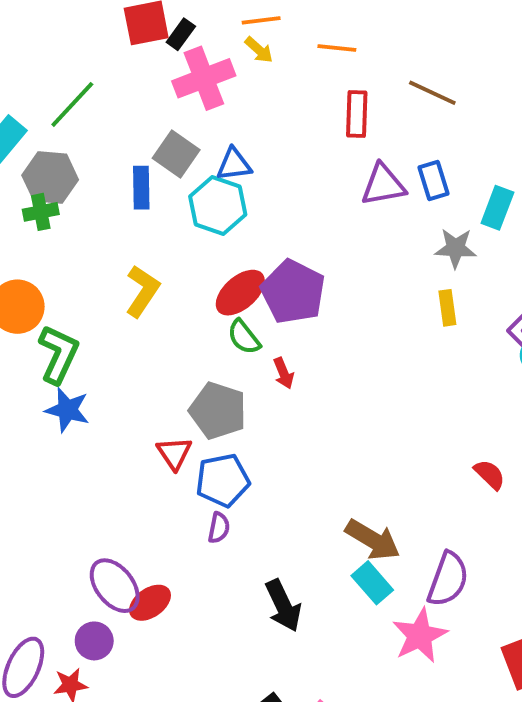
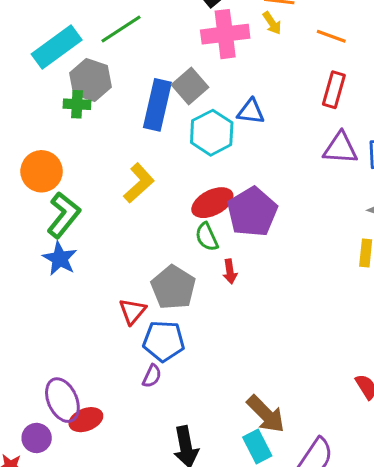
blue triangle: (234, 164) -> (251, 112), moved
blue rectangle: (141, 188) -> (157, 105), size x1.5

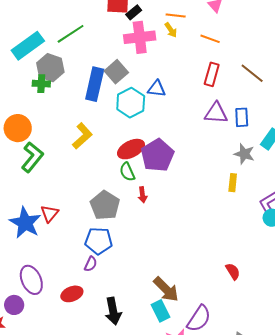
blue star: (60, 259) -> (25, 223), moved, size x1.4
red triangle: (132, 311) -> (50, 214), moved
red ellipse: (86, 420) -> (72, 294), moved

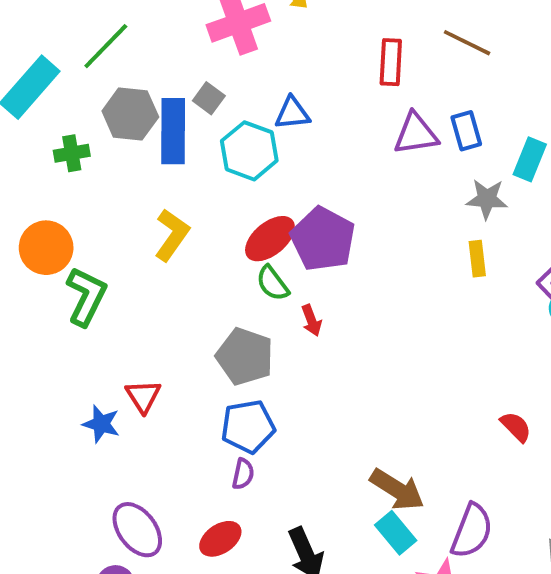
gray hexagon: (50, 68) -> (130, 114), moved
gray square: (116, 72) -> (209, 98), size x0.7
blue star: (25, 223) -> (101, 424), size x0.6

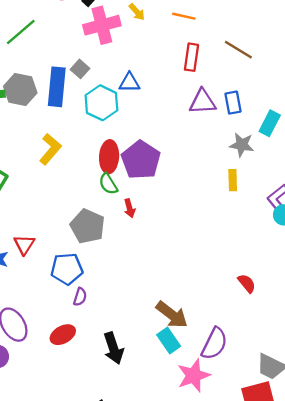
gray hexagon: (130, 114) -> (20, 90), moved
red ellipse: (270, 239) -> (109, 157), turned -52
blue pentagon: (248, 427) -> (67, 269), moved

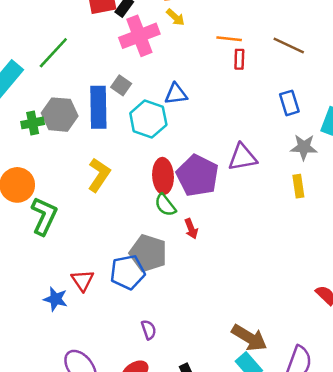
orange line: (184, 16) -> (229, 39), moved
red rectangle: (191, 57) -> (239, 59), size x0.7
purple triangle: (202, 102) -> (242, 157), moved
blue pentagon: (67, 269) -> (128, 272), moved
purple semicircle: (80, 297) -> (149, 330), turned -30

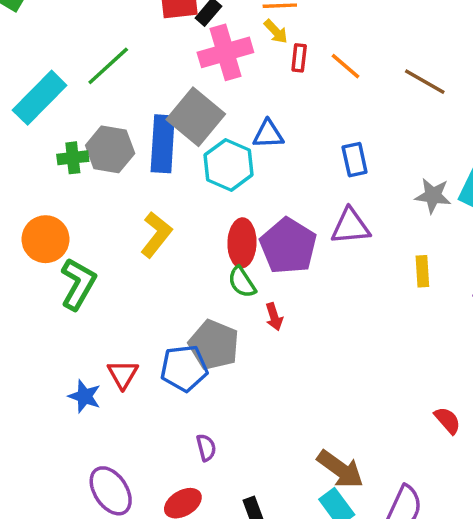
orange line: (229, 39) -> (346, 66), turned 30
red rectangle: (239, 59) -> (299, 58), moved
gray square: (121, 85) -> (196, 117), size x2.0
blue rectangle: (289, 103) -> (355, 160), moved
gray star: (304, 147) -> (433, 196), moved

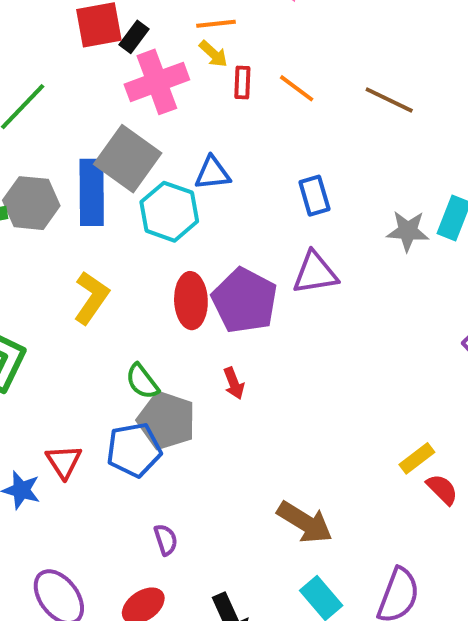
yellow rectangle: (422, 271) -> (417, 458), moved, turned 60
green semicircle: (242, 282) -> (142, 381), moved
brown arrow: (340, 469) -> (305, 522), moved

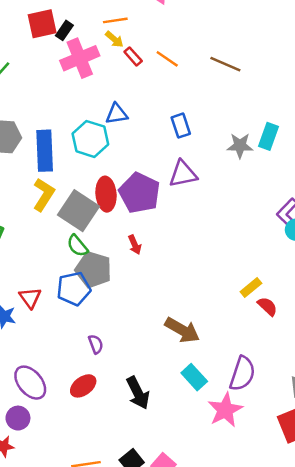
red rectangle: (242, 82) -> (133, 56), turned -42
gray square: (128, 159) -> (78, 211), moved
blue rectangle: (92, 192) -> (45, 151), moved

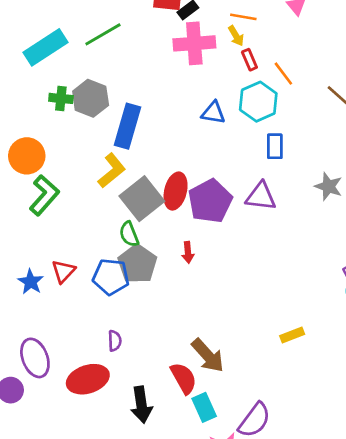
cyan hexagon: (90, 139) -> (258, 102), moved
red semicircle: (267, 306) -> (184, 378), moved, size x1.4
red ellipse: (83, 386) -> (88, 379), size x1.4

